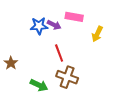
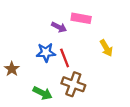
blue star: (39, 26) -> (46, 52), moved
yellow arrow: (97, 34) -> (106, 48), moved, turned -56

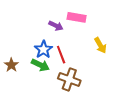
blue star: (46, 52) -> (43, 49), turned -30
green arrow: (43, 93) -> (40, 65), moved

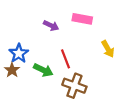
purple arrow: (56, 26) -> (51, 26), moved
blue star: (43, 49) -> (19, 53), moved

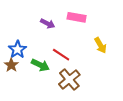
red line: (66, 59) -> (61, 55), turned -36
brown cross: (74, 86) -> (69, 80), turned 30

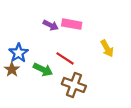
pink rectangle: (77, 17) -> (72, 24), moved
brown cross: (69, 80) -> (74, 85), turned -30

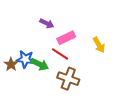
pink rectangle: (72, 24) -> (66, 38), moved, turned -36
blue star: (19, 53) -> (25, 59), moved, turned -30

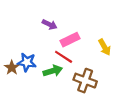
green arrow: (40, 64) -> (53, 71), moved, turned -42
brown cross: (68, 79) -> (85, 81), moved

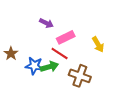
blue star: (27, 62) -> (34, 66), moved
brown star: (12, 68) -> (11, 54), moved

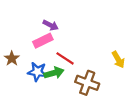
pink rectangle: (66, 37) -> (43, 41), moved
yellow arrow: (98, 44) -> (118, 60), moved

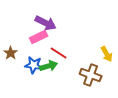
purple arrow: (51, 25) -> (46, 23), size x1.5
brown cross: (87, 83) -> (91, 75), moved

